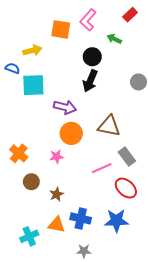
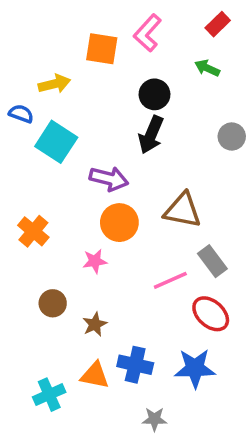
green arrow: (114, 39) -> (207, 68), moved
cyan square: (33, 85) -> (56, 142), turned 35
orange cross: (19, 153) -> (33, 231), moved
gray star: (84, 251) -> (154, 419), moved

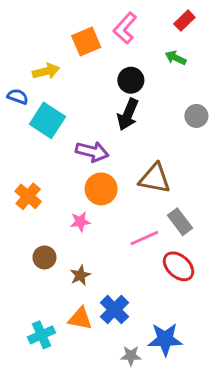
orange square: (102, 49) -> (86, 41), turned -32
blue cross: (135, 365) -> (114, 310), turned 32
blue star: (195, 368) -> (165, 339), moved

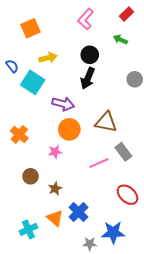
orange square: (86, 41) -> (31, 28), moved
yellow arrow: (46, 71) -> (48, 58), moved
blue semicircle: (18, 97) -> (12, 66), turned 32
red ellipse: (179, 266) -> (128, 195), moved
orange triangle: (80, 318) -> (55, 218), turned 30

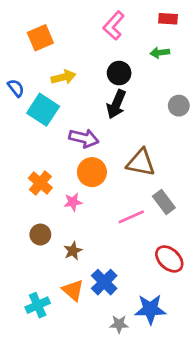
red rectangle: (126, 14) -> (168, 19), turned 48
green arrow: (120, 39) -> (160, 53), turned -32
orange cross: (19, 134) -> (40, 183), moved

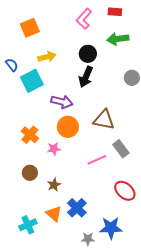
red rectangle: (168, 19) -> (115, 12), moved
green arrow: (160, 53) -> (118, 39), size x1.5
cyan square: (43, 110) -> (32, 81), turned 30

